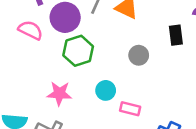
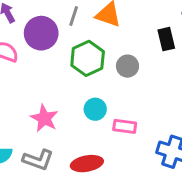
green hexagon: (78, 51) -> (88, 58), moved
pink star: (59, 93) -> (44, 118), turned 30

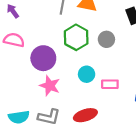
purple circle: (41, 33) -> (43, 58), moved

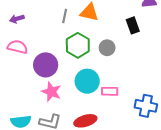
purple arrow: (13, 11) -> (17, 19), turned -72
cyan circle: (87, 74) -> (87, 81), size x1.5

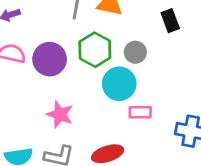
purple circle: (46, 65) -> (50, 59), moved
cyan circle: (87, 81) -> (119, 84), moved

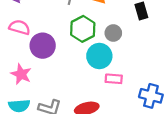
purple circle: (50, 59) -> (43, 46), moved
pink star: (60, 114) -> (21, 74), moved

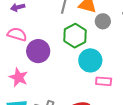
gray circle: (113, 33) -> (103, 21), moved

